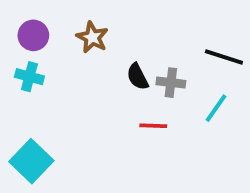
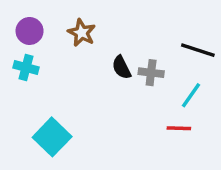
red line: (153, 126) -> (179, 128), moved
cyan square: (31, 161) -> (52, 137), moved

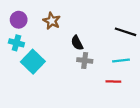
gray cross: (151, 73) -> (85, 60), moved
cyan line: (191, 95) -> (121, 60), turned 49
cyan square: (52, 137) -> (33, 62), moved

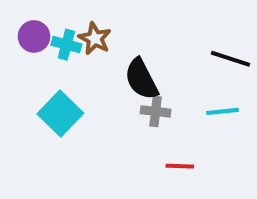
cyan cross: (16, 43) -> (66, 45), moved
black semicircle: (77, 43) -> (141, 79), size x1.5
red line: (113, 81) -> (180, 166), moved

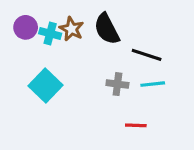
black line: (231, 59) -> (147, 55), moved
black semicircle: (141, 79) -> (107, 29), moved
cyan line: (222, 111) -> (153, 84), moved

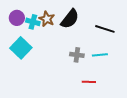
black semicircle: (107, 29) -> (70, 19), turned -115
black line: (147, 55) -> (105, 29), moved
cyan square: (45, 86) -> (21, 48), moved

